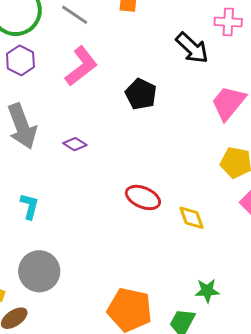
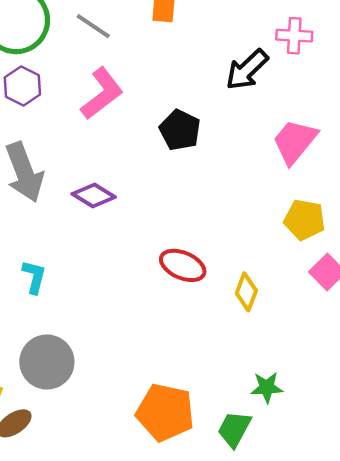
black arrow: (192, 48) -> (247, 70), turned 93
purple diamond: (75, 144) -> (94, 196), size x1.4
yellow diamond: (192, 218) -> (246, 292), turned 40

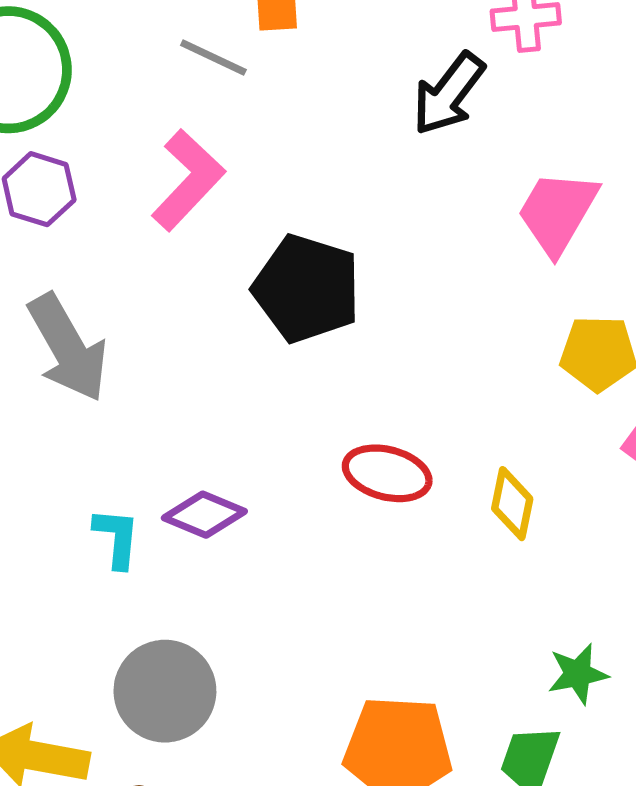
gray line: (93, 26) -> (213, 57), moved
black pentagon: (180, 130) -> (307, 289), moved, size x1.4
purple diamond: (94, 196) -> (204, 515), moved

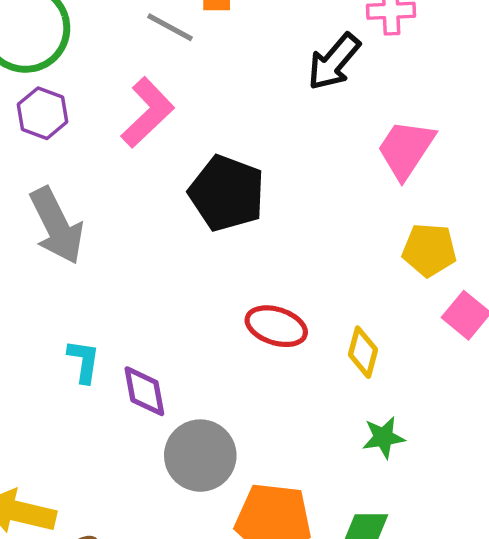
purple diamond: (204, 515) -> (144, 391), moved, turned 54
green star: (578, 674) -> (383, 437), moved
gray circle: (165, 691) -> (200, 456), moved

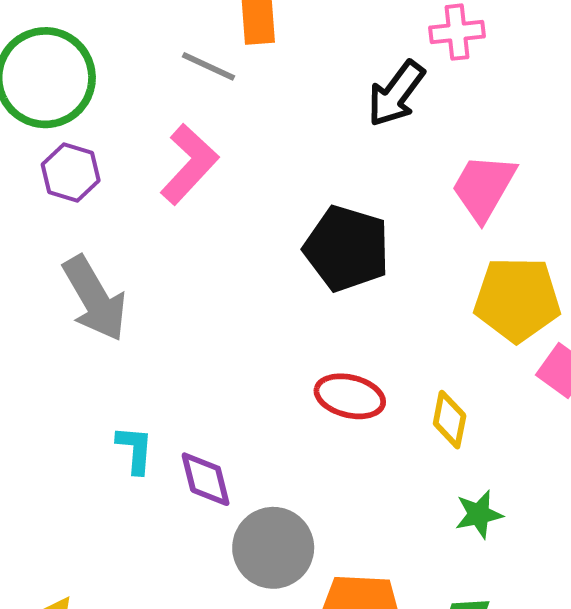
black pentagon: (227, 193) -> (347, 248), moved
yellow pentagon: (429, 250) -> (517, 299), size x1.4

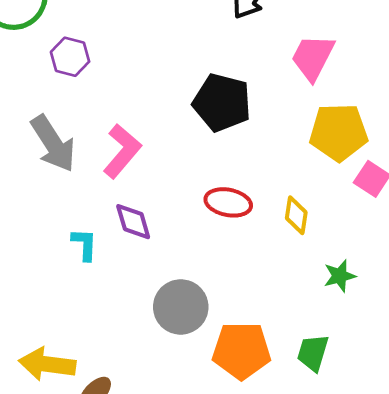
pink L-shape: (189, 164) -> (122, 151), moved
purple hexagon: (71, 172) -> (70, 57), moved
purple diamond: (206, 479) -> (133, 222), moved
green star: (479, 514) -> (340, 276), moved

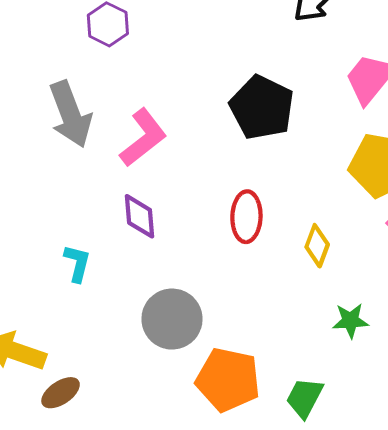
red ellipse: (228, 202) -> (246, 217), turned 69
cyan L-shape: (84, 244) -> (77, 263), moved

